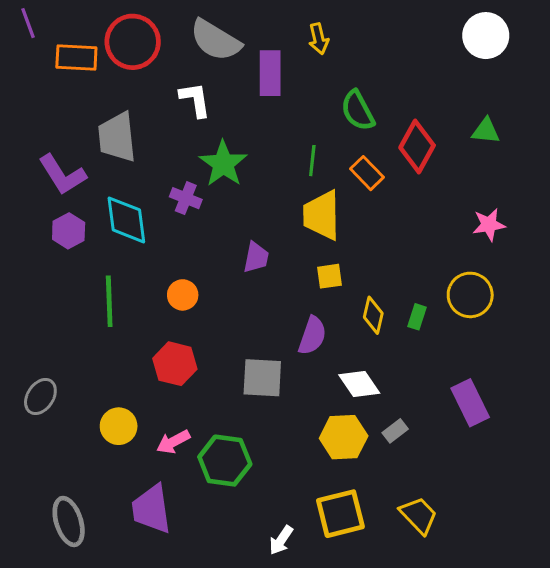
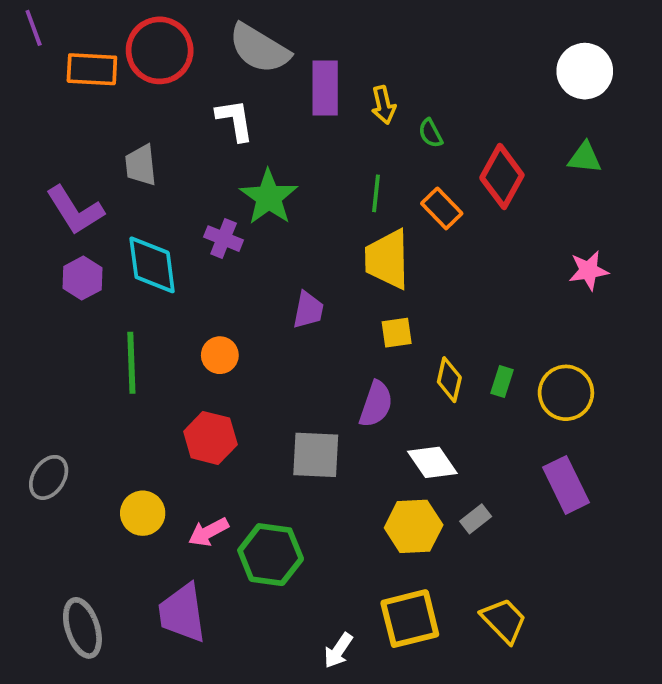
white circle: (486, 36) -> (585, 71), moved
yellow arrow: (319, 39) -> (383, 105), moved
green semicircle: (358, 111) -> (430, 133), size x0.6
gray trapezoid: (117, 137) -> (141, 165), size x0.7
yellow circle: (470, 295) -> (566, 393), moved

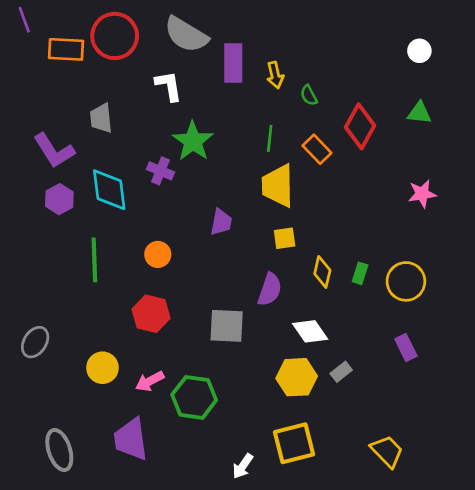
white circle: (585, 71) -> (419, 51), size x0.6
purple rectangle: (566, 485) -> (406, 347), size x0.7
yellow trapezoid: (504, 620) -> (387, 451), moved

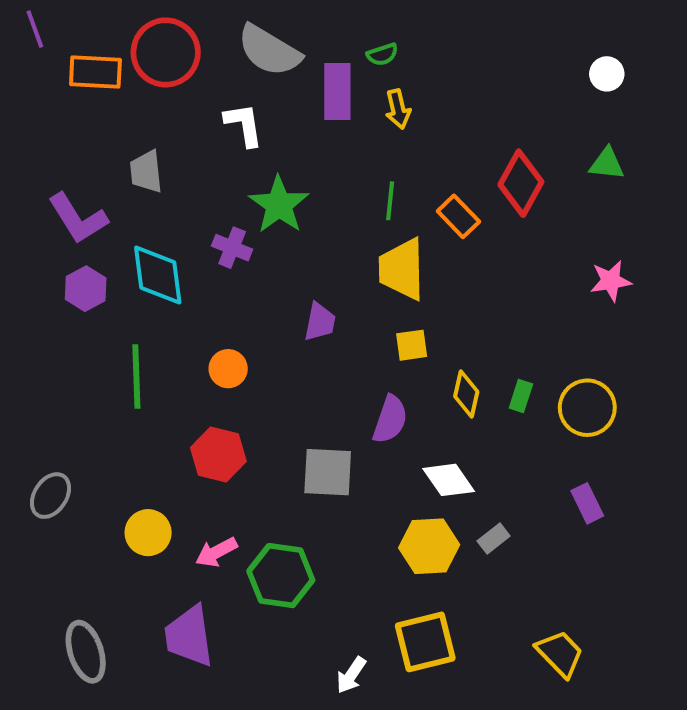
green semicircle: (309, 95) -> (382, 54), moved, turned -80

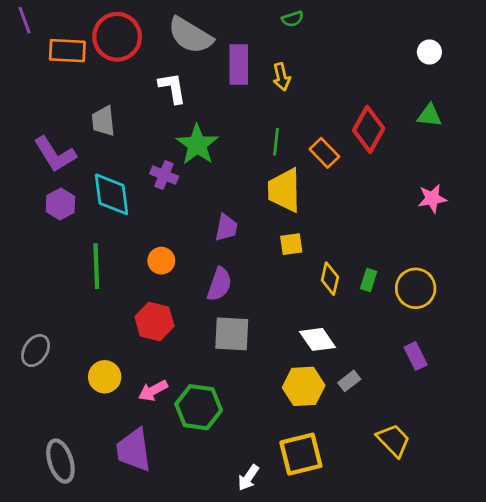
green semicircle: (382, 54) -> (293, 19), moved
purple semicircle: (390, 419) -> (219, 284), moved
yellow trapezoid: (560, 654) -> (393, 440), moved

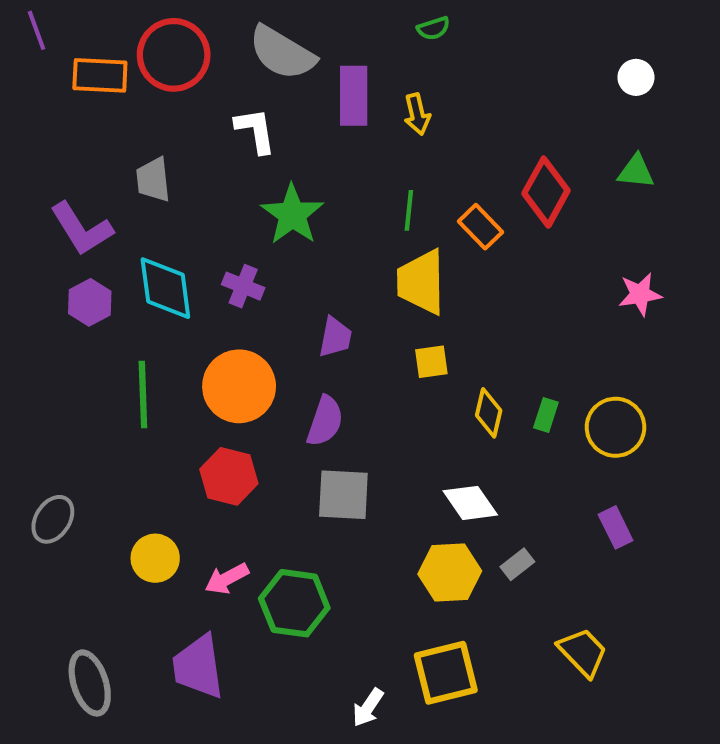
purple cross: (164, 175) -> (243, 286), moved
orange circle: (161, 261) -> (239, 386), size x1.8

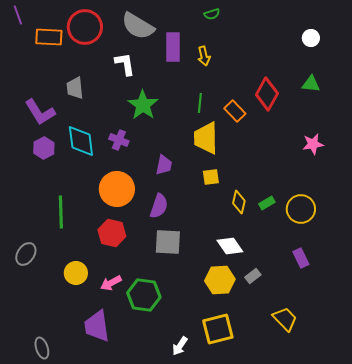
green line: (143, 395) -> (61, 212), moved
green rectangle: (546, 415) -> (267, 203), turned 42
gray ellipse: (90, 683) -> (42, 348), moved, size x0.7

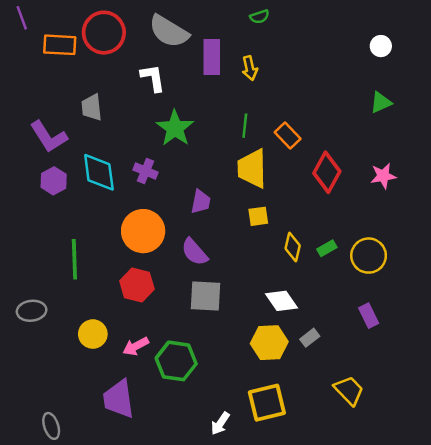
green triangle: (311, 84) -> (381, 102), turned -30
red diamond: (267, 94) -> (327, 172), moved
purple semicircle: (159, 206) -> (195, 252), turned 120
gray ellipse: (26, 254) -> (32, 311), turned 50

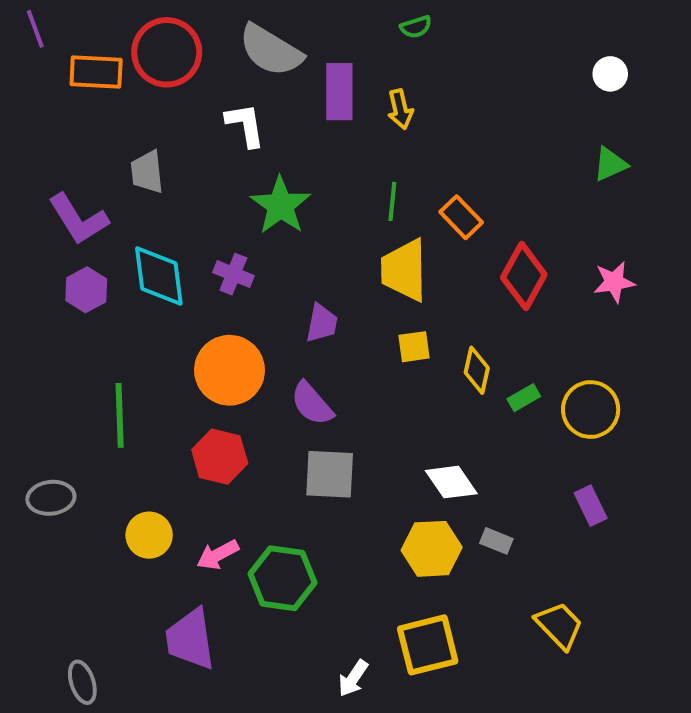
yellow diamond: (293, 247) -> (477, 370), moved
gray rectangle: (310, 338) -> (496, 541), turned 60

